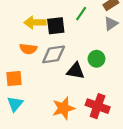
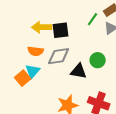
green line: (81, 14) -> (93, 19), moved
orange square: (14, 79) -> (23, 78), turned -35
cyan triangle: (15, 104) -> (33, 71), moved

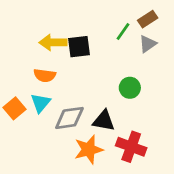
gray diamond: (59, 56) -> (69, 118), moved
black triangle: (79, 71) -> (104, 121), moved
orange square: (23, 78) -> (15, 108), moved

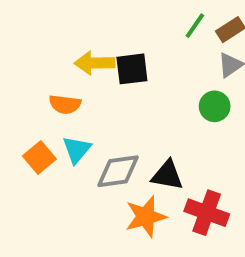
green line: (123, 31) -> (195, 26), moved
orange semicircle: (45, 75) -> (65, 104), moved
green circle: (130, 88) -> (215, 106), moved

